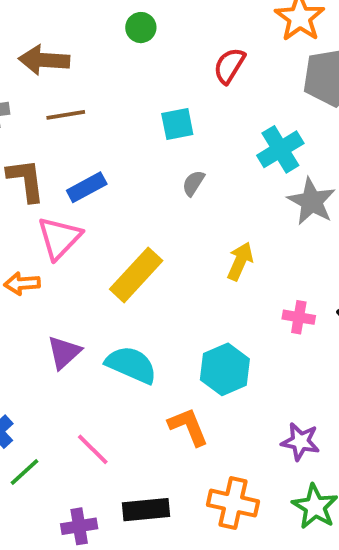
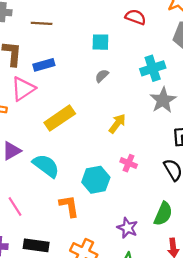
red semicircle: (229, 66) -> (136, 17), turned 66
pink cross: (299, 317) -> (129, 163), moved

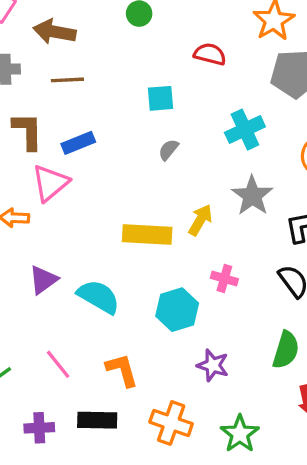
gray star: (163, 100) -> (252, 196), moved
yellow rectangle: (60, 118) -> (147, 234), moved, turned 44
orange L-shape: (69, 206) -> (122, 370), moved
purple star: (127, 228) -> (213, 365), moved

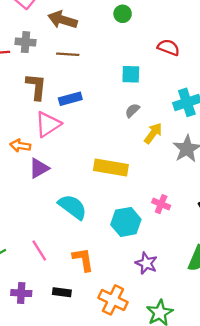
yellow arrow: (200, 220) -> (153, 133), moved
purple triangle: (43, 280) -> (39, 168), moved
black rectangle: (97, 420) -> (62, 292), size x0.7

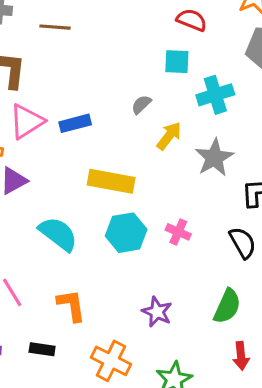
cyan square: (131, 74) -> (177, 62), moved
blue rectangle: (70, 99) -> (75, 123), moved
cyan hexagon: (126, 222) -> (126, 233), moved

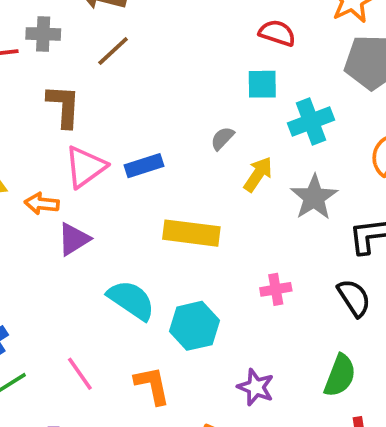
brown line: (55, 27) -> (113, 51), turned -44
pink cross: (178, 232) -> (276, 289), turned -30
cyan hexagon: (126, 233) -> (194, 326), moved

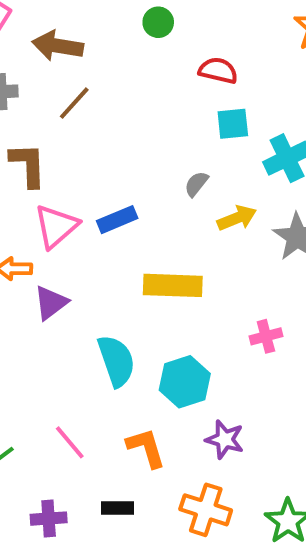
red semicircle: (277, 33) -> (218, 70), moved
yellow arrow: (258, 174) -> (237, 218), turned 39
cyan semicircle: (131, 300) -> (116, 361), turned 42
purple star: (256, 387) -> (225, 439), moved

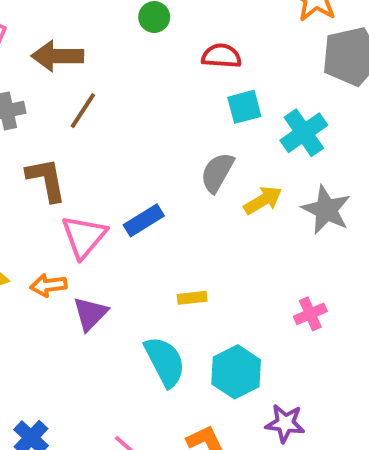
gray semicircle: (196, 184) -> (217, 172), size x1.5
yellow rectangle: (173, 285) -> (192, 298), moved, size x0.5

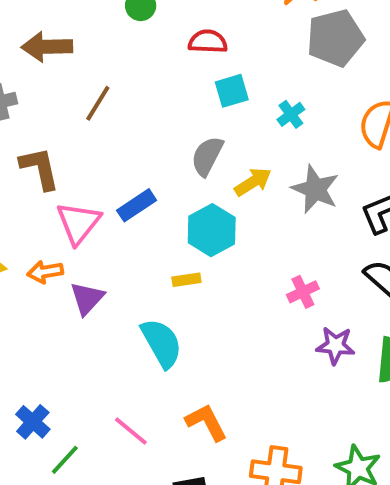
brown line: (83, 111) -> (98, 103), moved
cyan cross: (304, 133) -> (291, 114), size x0.6
cyan hexagon: (236, 372) -> (212, 230), moved
purple star: (285, 423) -> (336, 346), moved

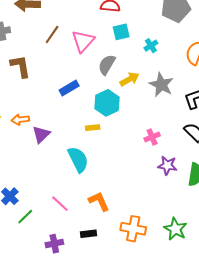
pink triangle: (78, 223) -> (83, 41), moved

